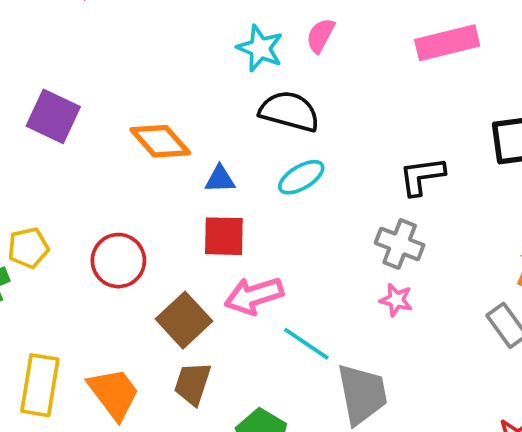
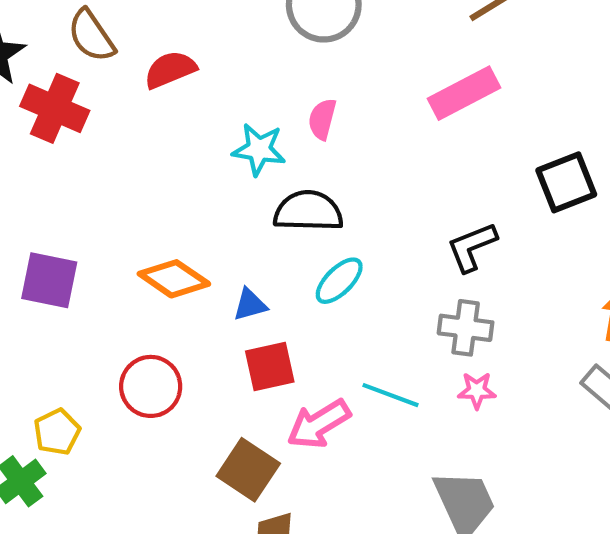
red circle: (118, 261) -> (151, 386), moved
cyan line: (306, 344) -> (390, 395), moved

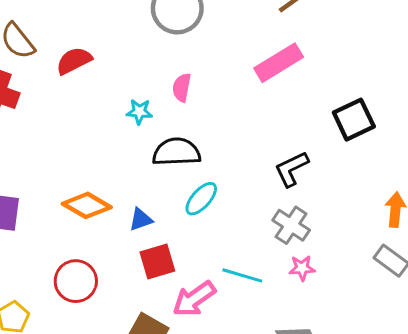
cyan star: (259, 149) -> (139, 112), size x0.7
gray cross: (466, 328) -> (291, 225), turned 30

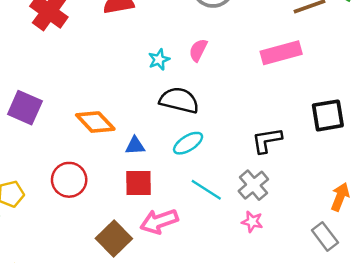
cyan star: (139, 112) -> (159, 60), turned 30
cyan line: (242, 275) -> (206, 190), moved

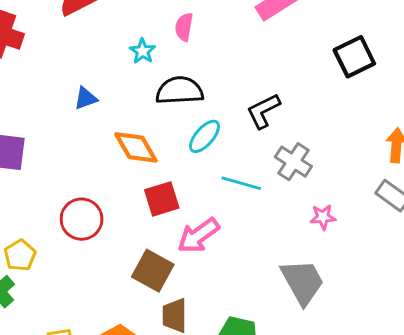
orange diamond: (95, 122) -> (136, 147), moved, turned 30
black L-shape: (267, 140) -> (263, 111), moved
blue triangle: (135, 146) -> (86, 98), moved
pink star: (252, 222) -> (323, 217), moved

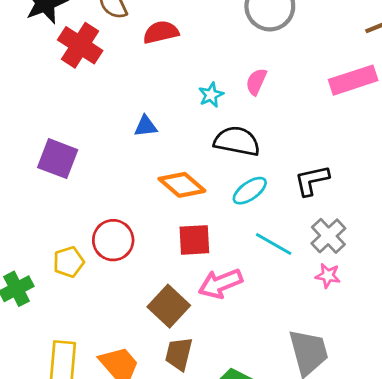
orange diamond: (136, 147) -> (182, 185), turned -33
pink star: (323, 217) -> (328, 276), moved
yellow pentagon: (20, 255) -> (69, 262), moved

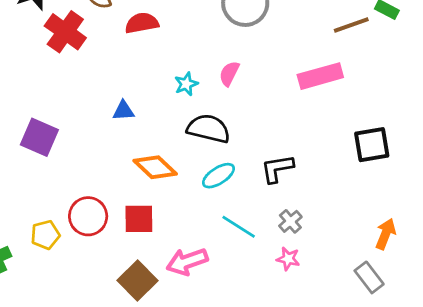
gray cross: (328, 236) -> (290, 221), size x0.7
red square: (194, 240) -> (139, 219), moved

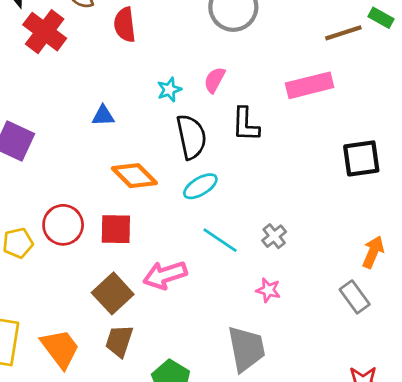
red semicircle: (142, 23) -> (125, 25), turned -88
black semicircle: (209, 129) -> (191, 137), turned 63
black L-shape: (277, 169) -> (246, 124), moved, turned -80
pink star: (288, 259) -> (268, 290), moved

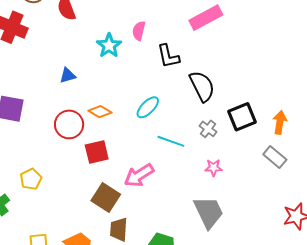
cyan star: (169, 90) -> (109, 46), size x1.4
black semicircle: (191, 137) -> (202, 86), moved
black square: (361, 158) -> (242, 117), moved
orange diamond: (134, 176) -> (100, 112), size x0.7
red circle: (63, 225) -> (69, 124), moved

